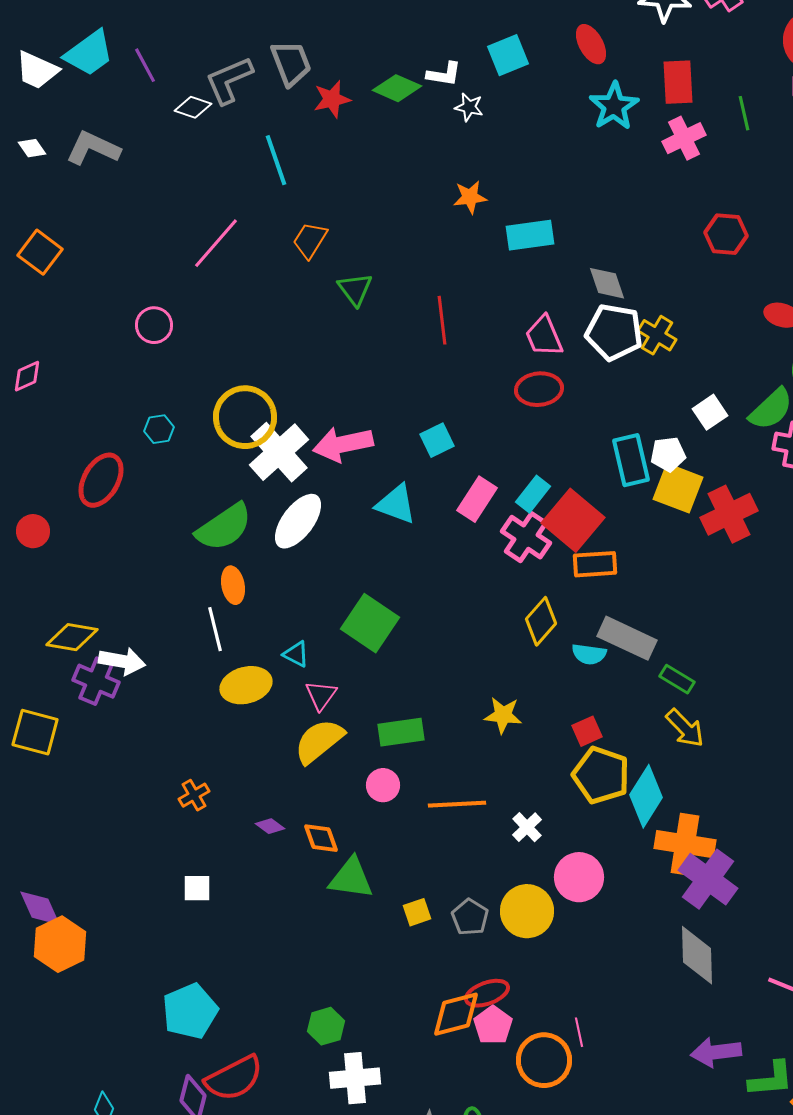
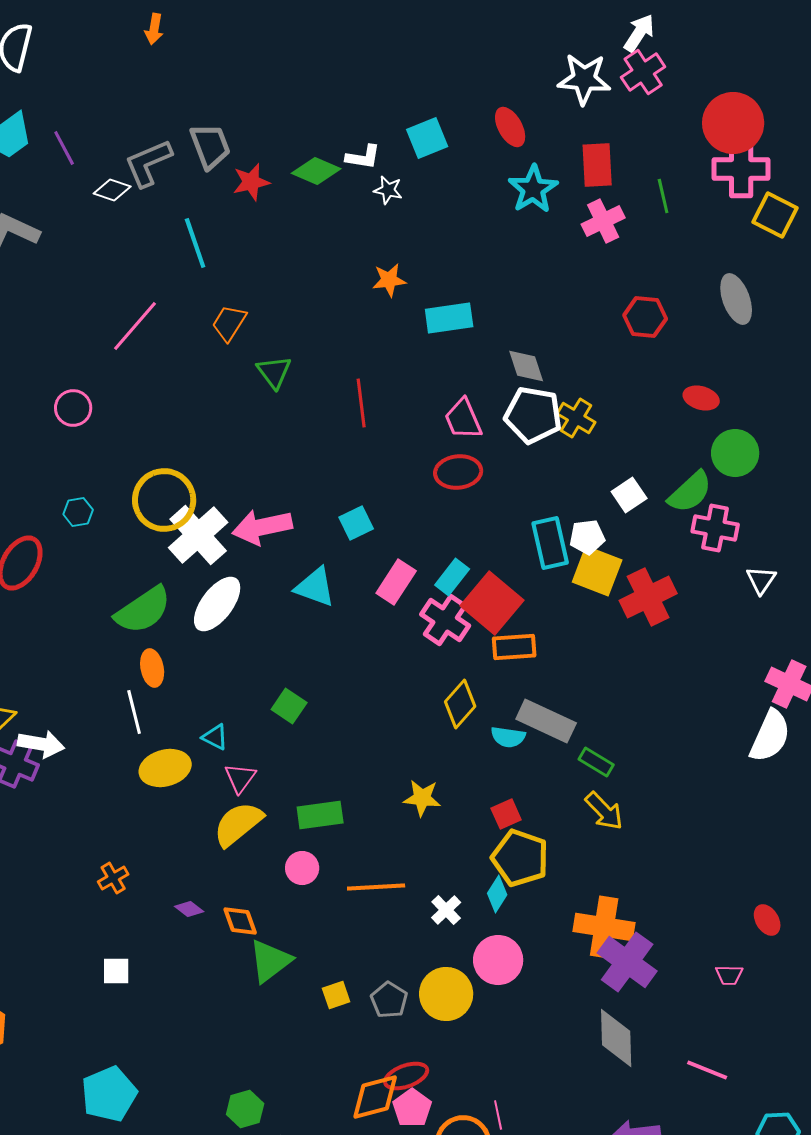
green square: (370, 623) -> (289, 706), size x0.6
cyan diamond: (646, 796) -> (497, 894), moved, size x0.6
green triangle: (351, 878) -> (270, 961), turned -45

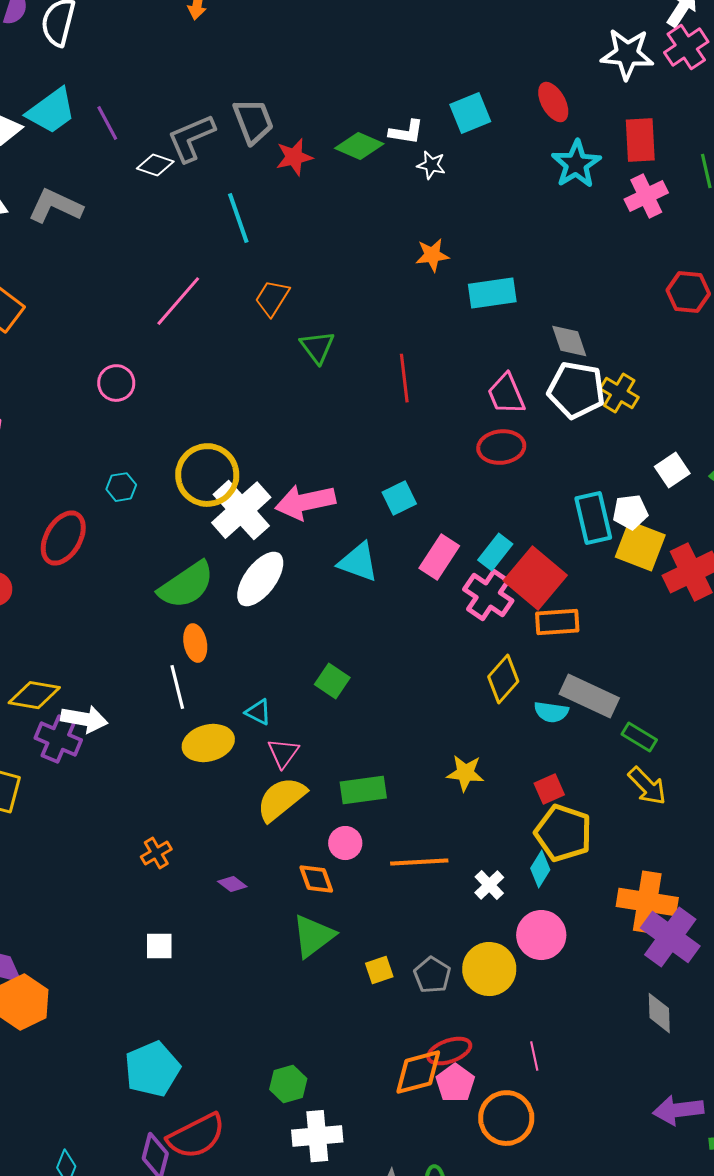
orange diamond: (240, 921) -> (316, 879), moved
gray diamond: (616, 1038) -> (659, 1013), size x0.7
pink line: (498, 1115) -> (534, 1056), moved

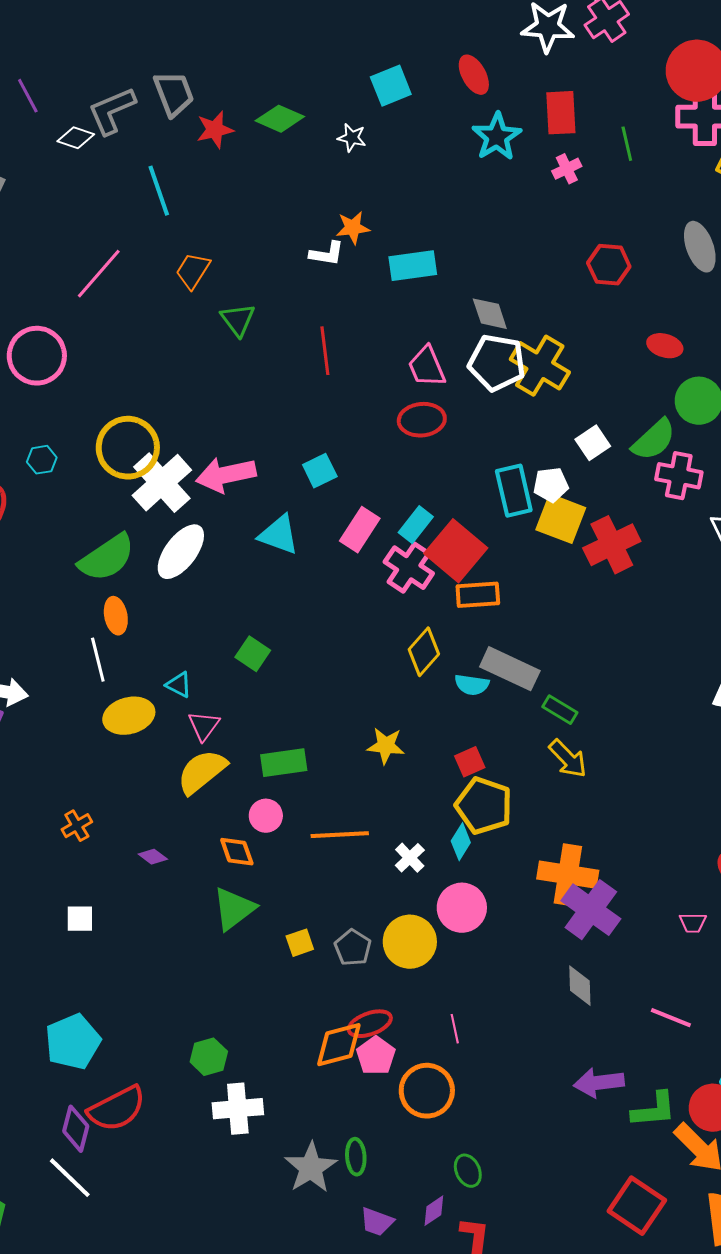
white L-shape: (406, 132) -> (327, 254), moved
pink cross: (646, 196) -> (567, 169), size x0.7
pink circle: (116, 383) -> (37, 356), size x1.6
yellow cross: (619, 393) -> (540, 366), size x1.5

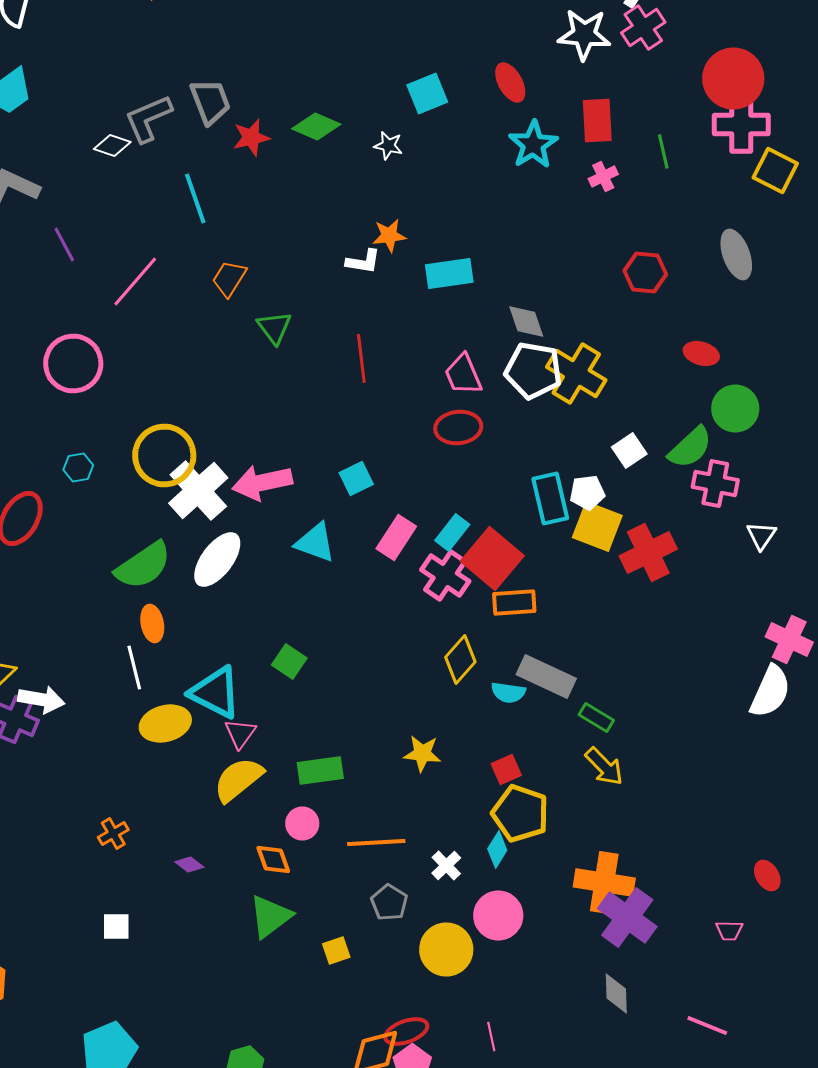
purple line: (28, 96) -> (64, 244), moved
cyan triangle: (179, 685) -> (215, 692), size x2.0
gray pentagon: (353, 948) -> (389, 902), moved

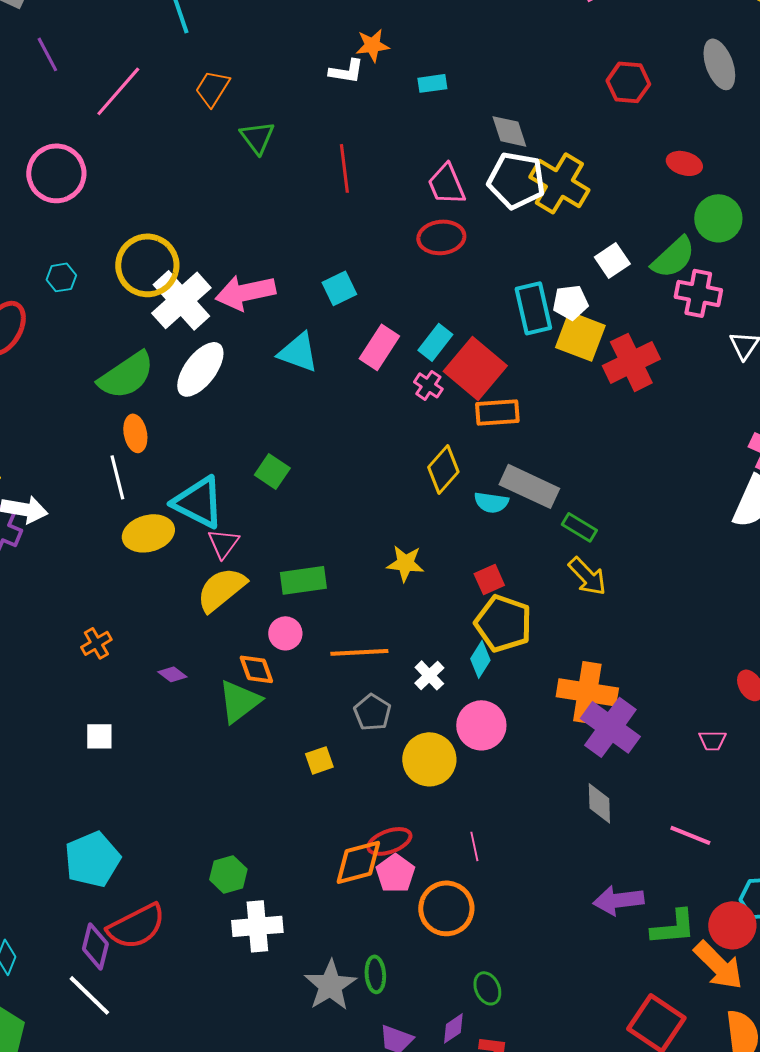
cyan rectangle: (449, 274) -> (432, 83), size x0.6
pink cross: (445, 576) -> (428, 385), size x0.6
green triangle: (270, 916) -> (239, 701), moved

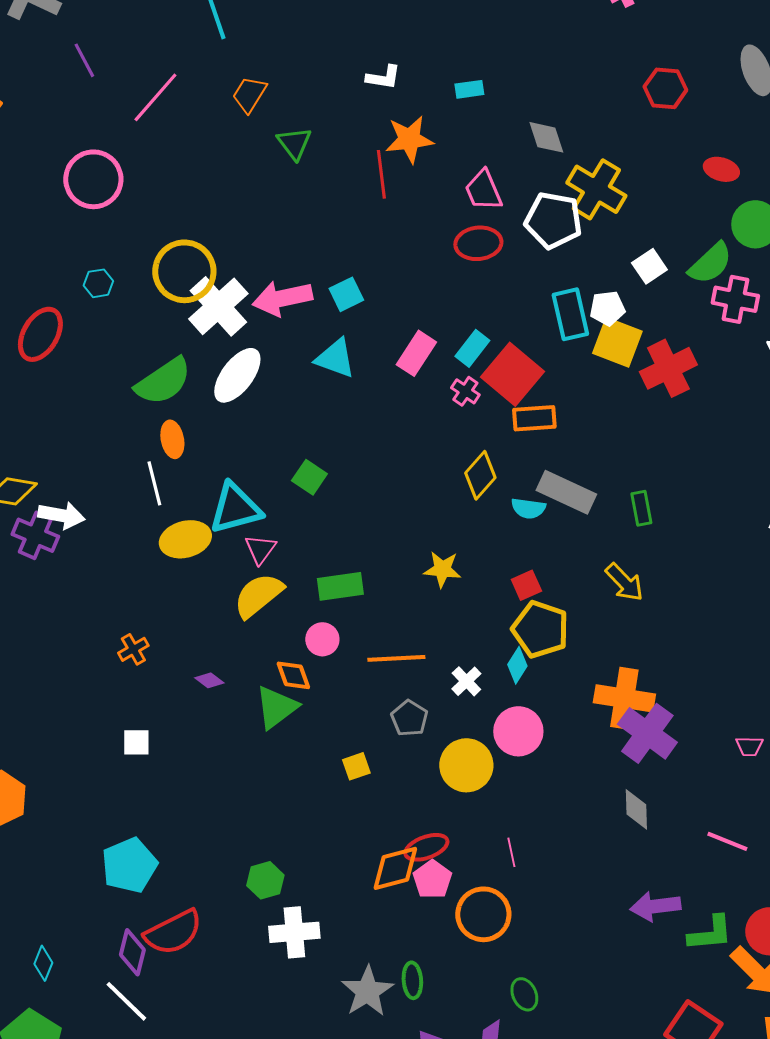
orange star: (372, 45) -> (409, 139), moved, size x1.4
white pentagon: (516, 180) -> (553, 220), moved
cyan square: (339, 288) -> (346, 294), moved
cyan triangle: (198, 502) -> (235, 508), turned -42
green rectangle: (579, 527) -> (641, 508), moved, turned 48

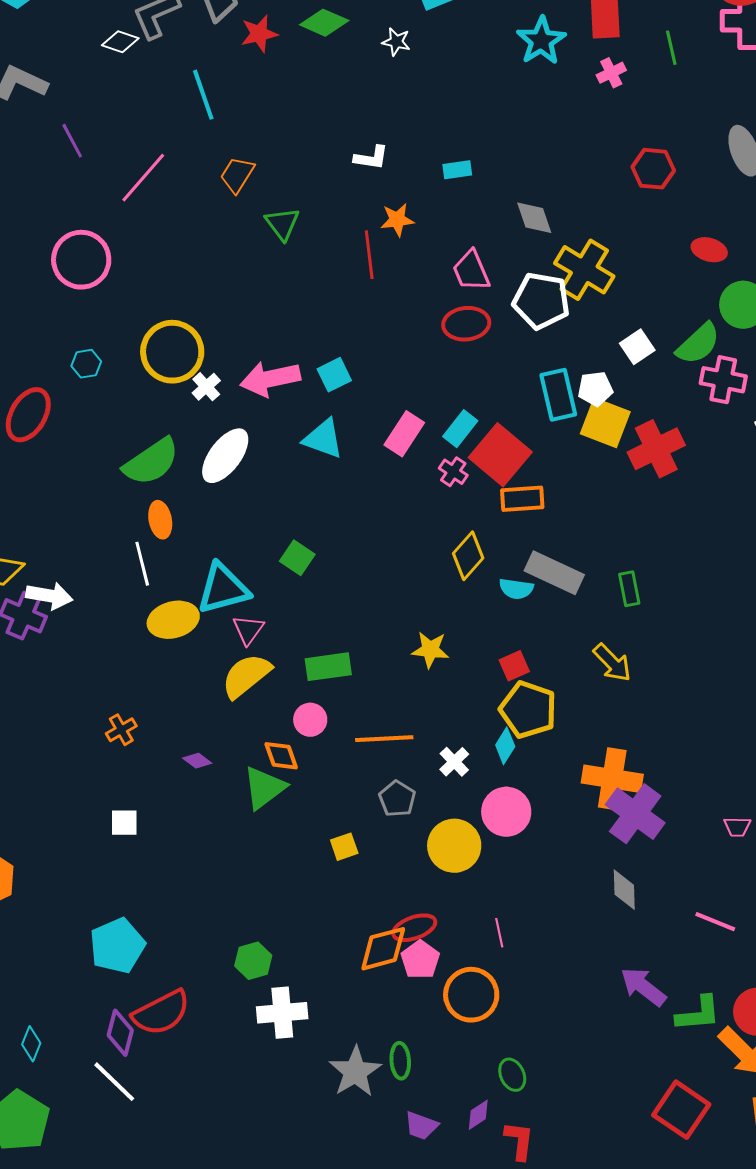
orange star: (409, 139) -> (397, 220), size x0.7
white cross: (218, 306) -> (206, 387), size x0.5
purple arrow: (655, 906) -> (643, 987), turned 45

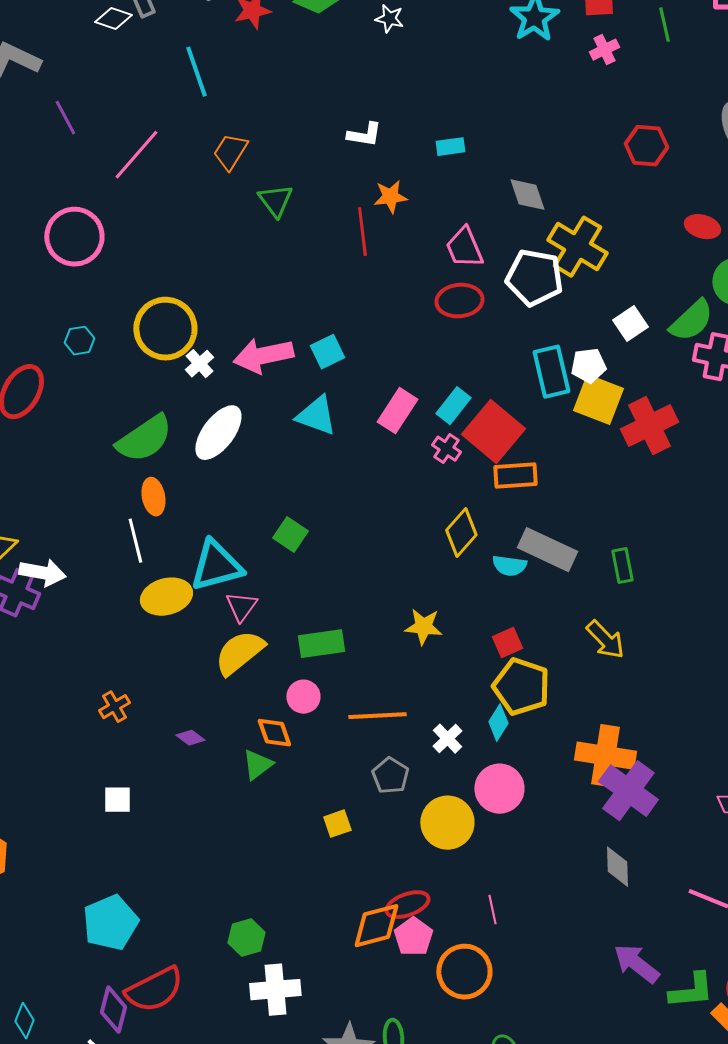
green triangle: (264, 788) -> (257, 765), size x0.7

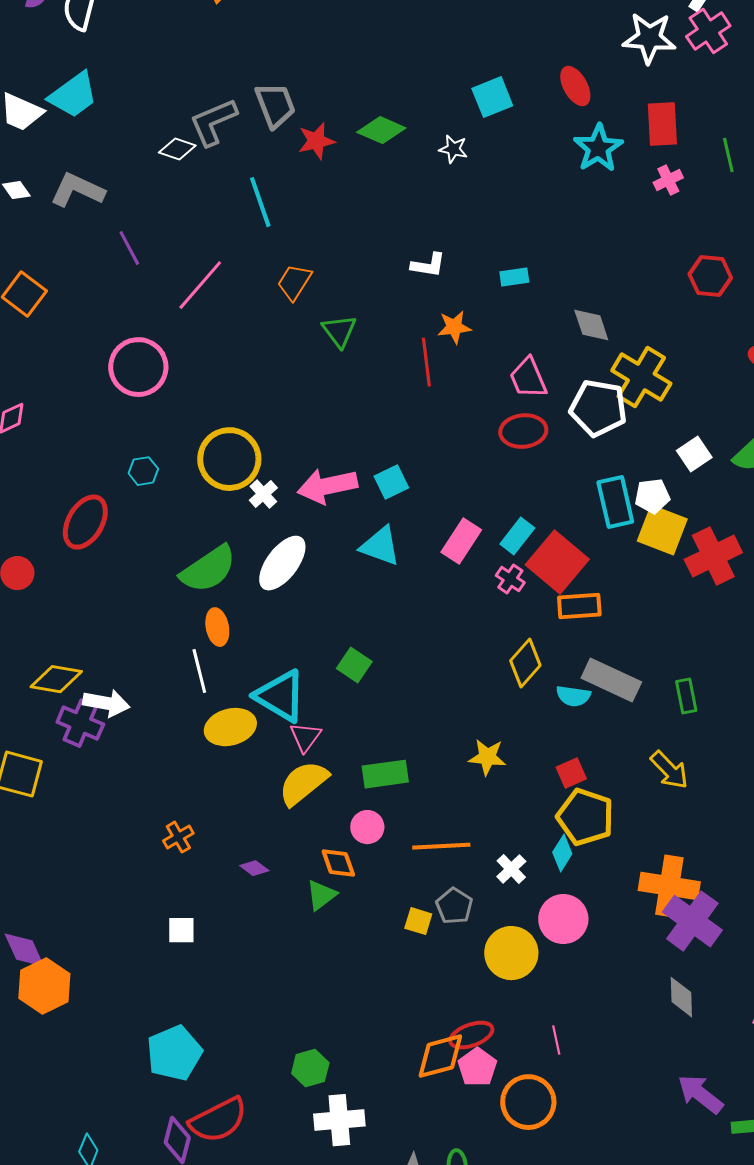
cyan triangle: (216, 566) -> (280, 696), turned 46
yellow square: (337, 824) -> (418, 921), moved, turned 36

